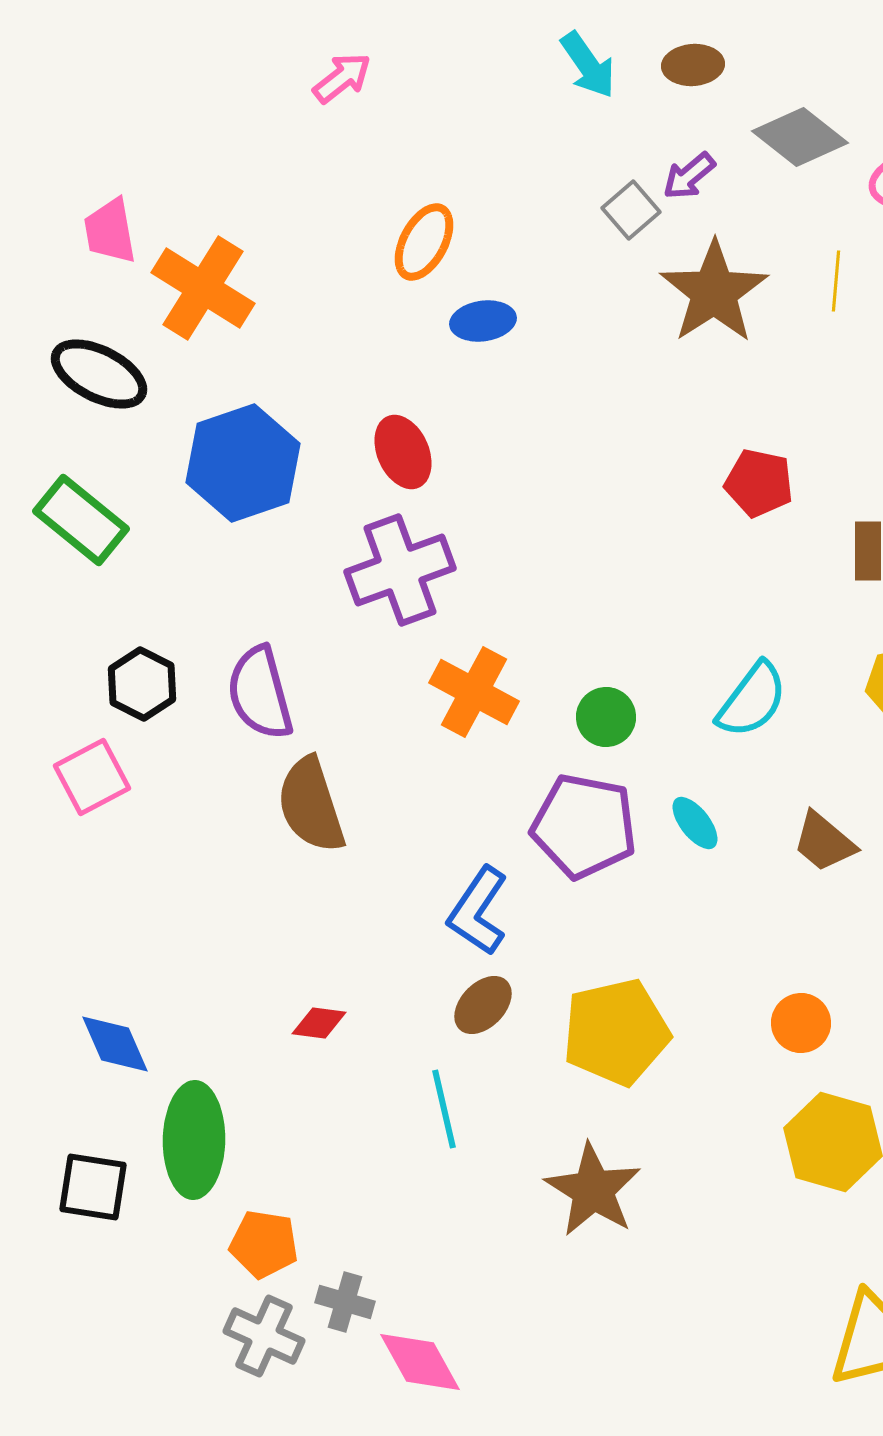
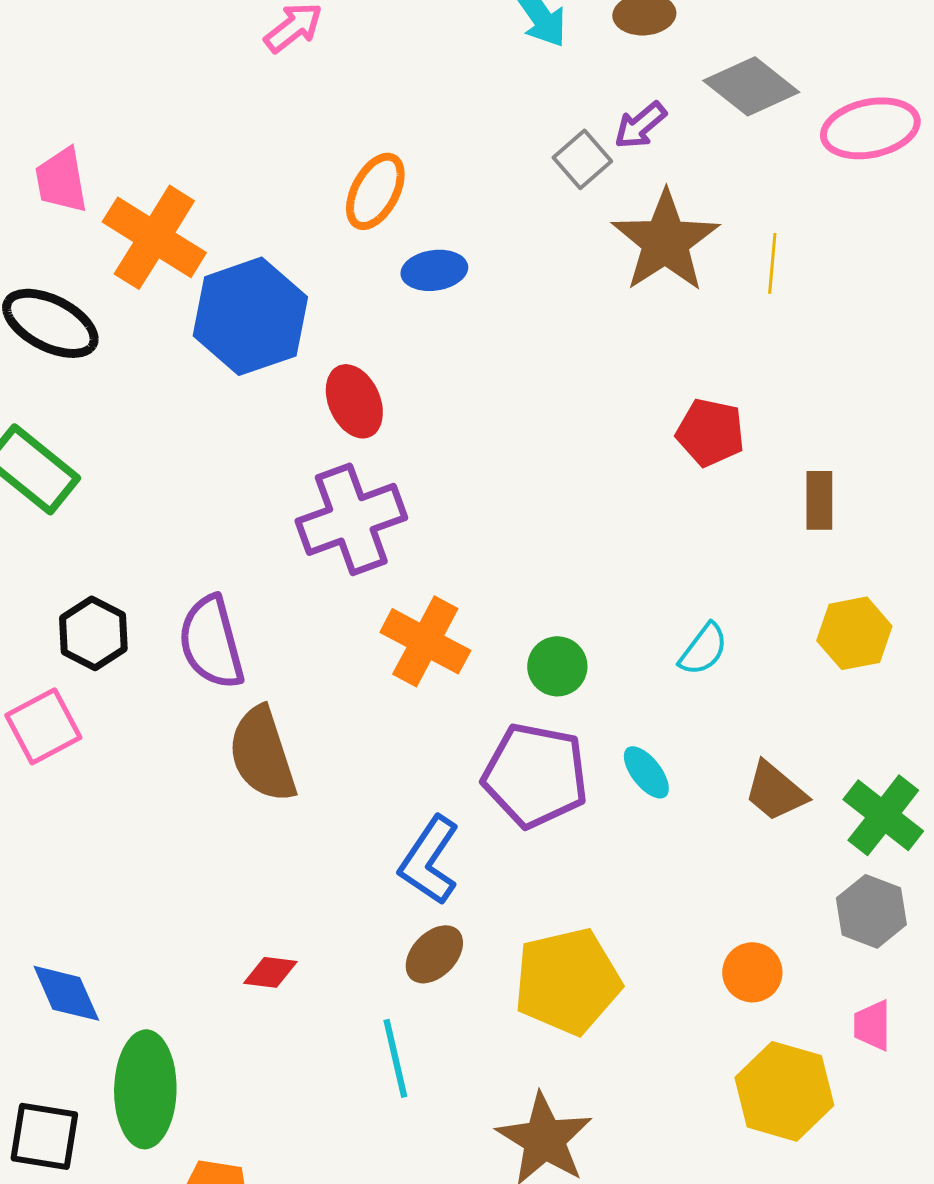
yellow line: (836, 281) -> (772, 263), moved
blue hexagon: (243, 463) -> (250, 316), moved
cyan semicircle: (752, 700) -> (703, 649), size x0.7

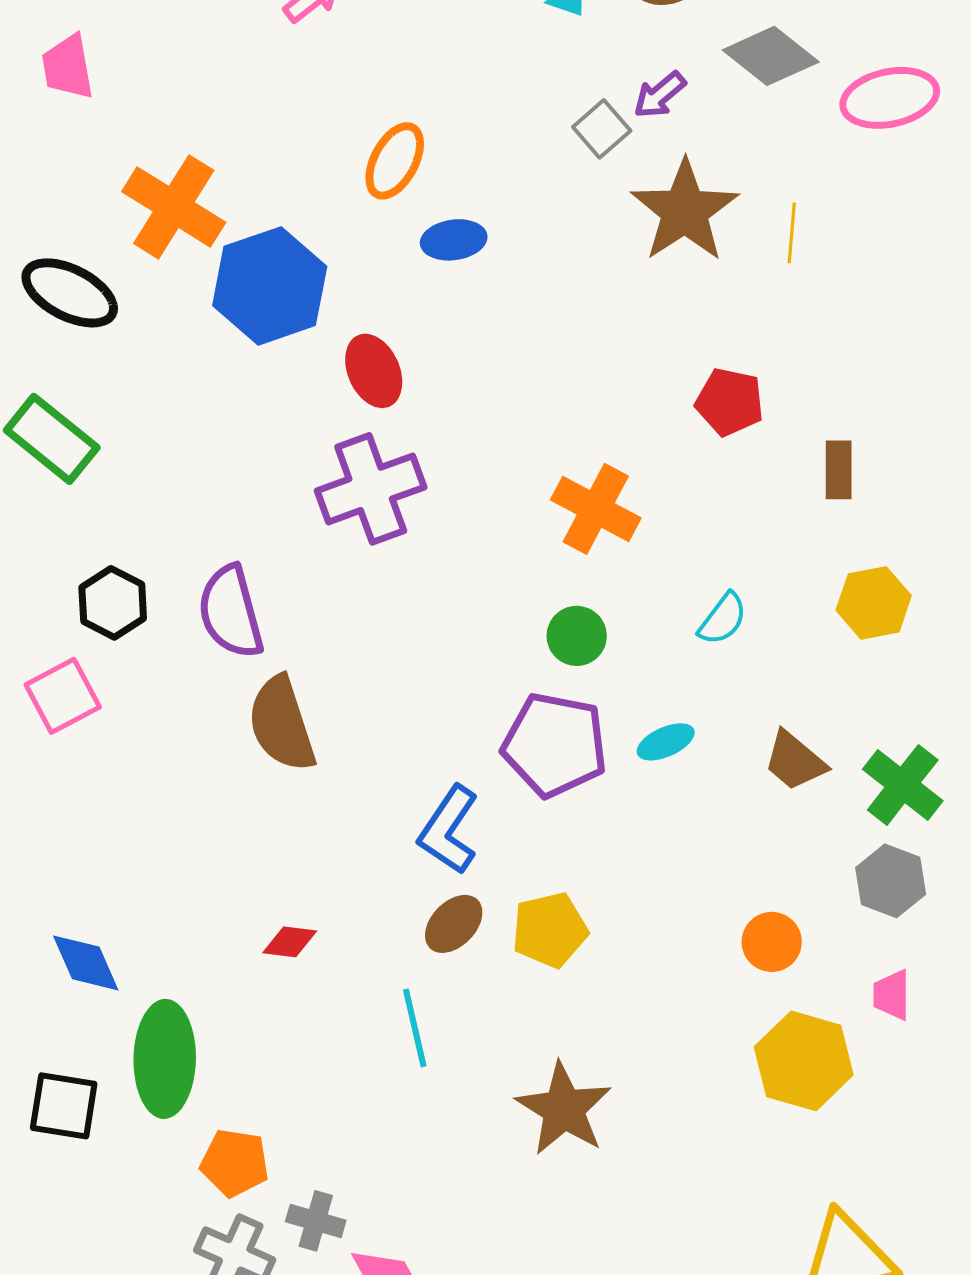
pink trapezoid: (61, 180) -> (68, 67), moved
orange cross: (425, 641) -> (596, 509), moved
cyan ellipse: (646, 772) -> (666, 742), turned -76
yellow pentagon: (567, 981) -> (550, 930), moved, size x0.7

